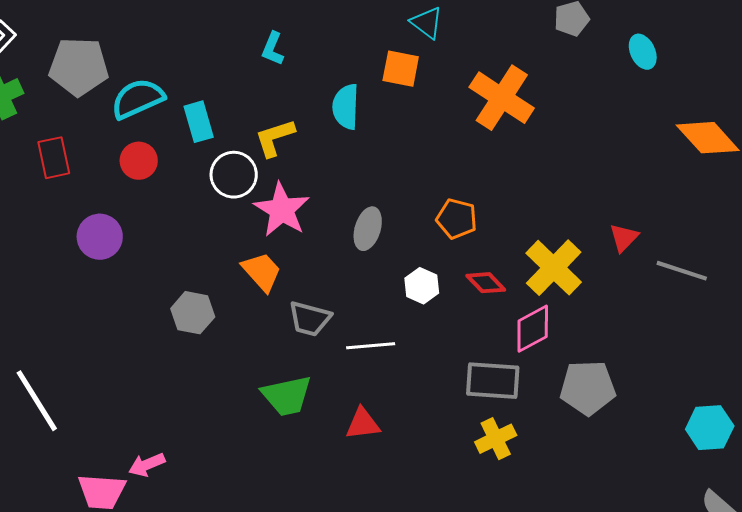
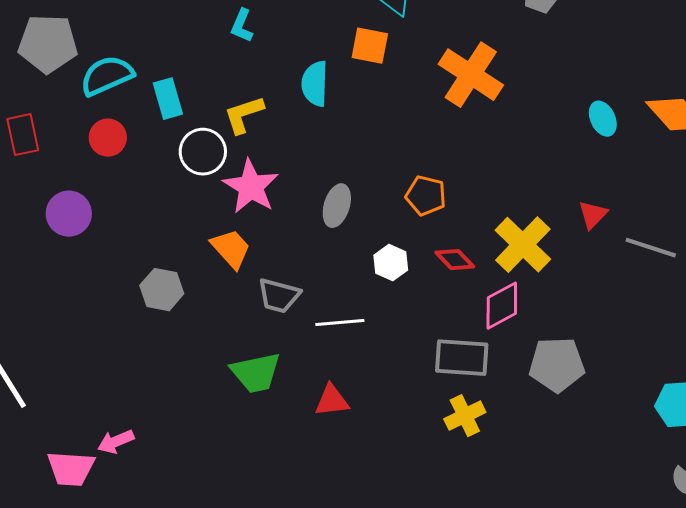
cyan ellipse: (643, 52) -> (603, 119), moved

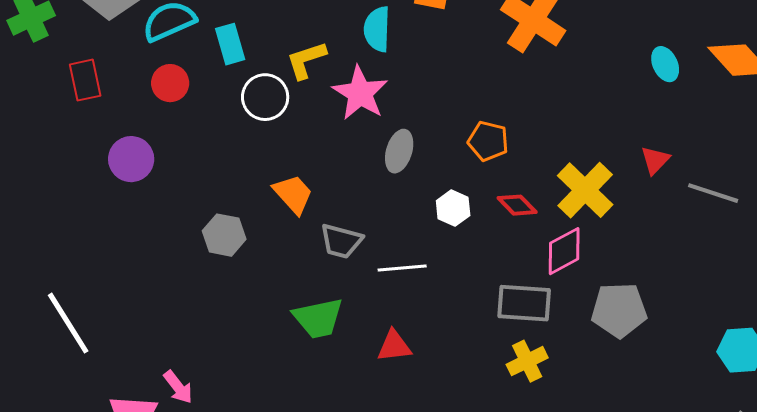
pink star: (251, 187) -> (360, 93), moved
pink arrow: (116, 442) -> (178, 387), turned -105

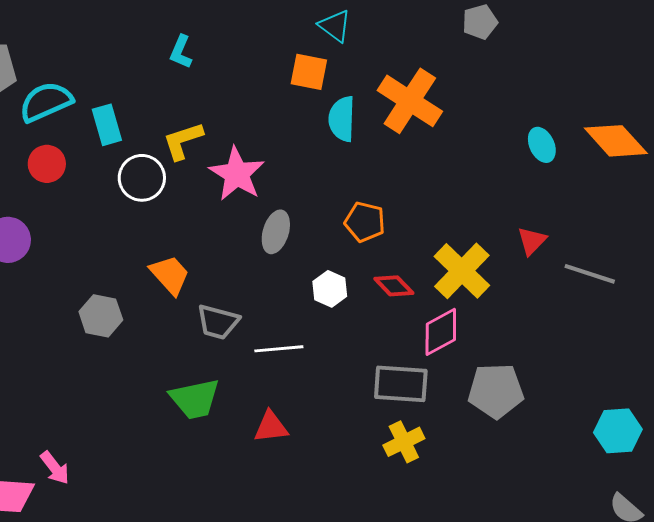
cyan semicircle: (377, 29) -> (342, 119), moved

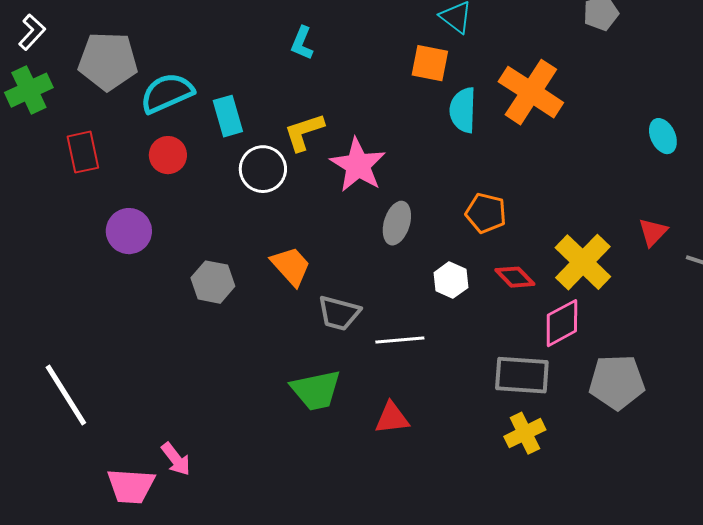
gray hexagon: (101, 316) -> (213, 282), moved

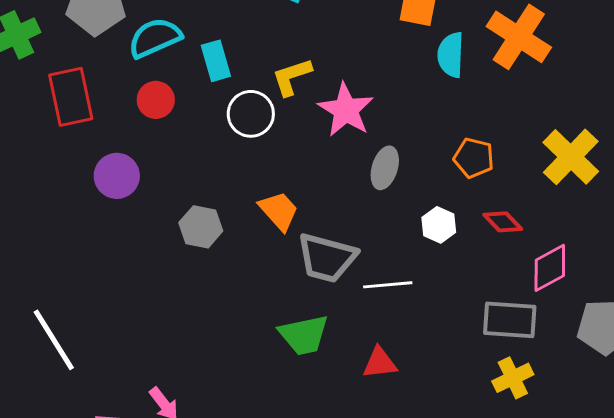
red rectangle: (83, 152) -> (71, 97), size x1.4
yellow cross: (583, 262) -> (571, 157), moved
gray trapezoid: (339, 313) -> (327, 258), size x1.4

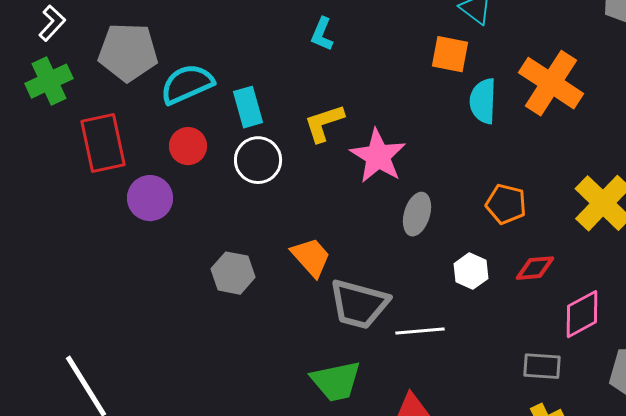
white circle: (251, 114) -> (258, 160), moved
purple circle: (117, 176) -> (150, 198), moved
red diamond: (503, 222) -> (535, 268), turned -51
gray rectangle: (510, 320) -> (542, 366), size x0.7

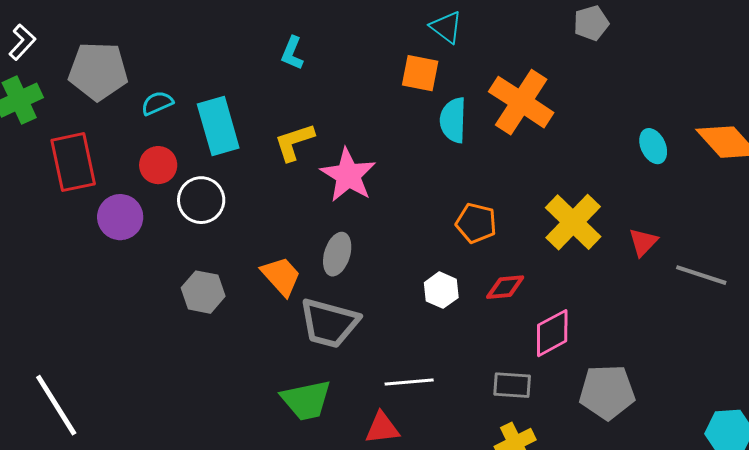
cyan semicircle: (187, 84) -> (157, 103), size x0.6
cyan rectangle: (248, 107) -> (218, 126), size x1.4
white circle: (258, 160) -> (201, 200), moved
gray ellipse: (417, 214) -> (337, 254), moved
white line: (420, 331) -> (409, 382), moved

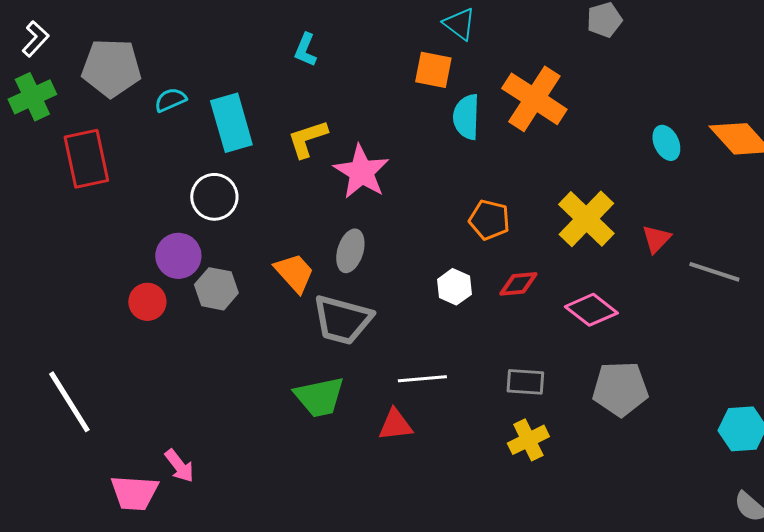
red circle: (158, 165) -> (147, 302), moved
purple circle: (120, 217) -> (178, 256), moved
pink diamond: (552, 333) -> (591, 310), moved, turned 66

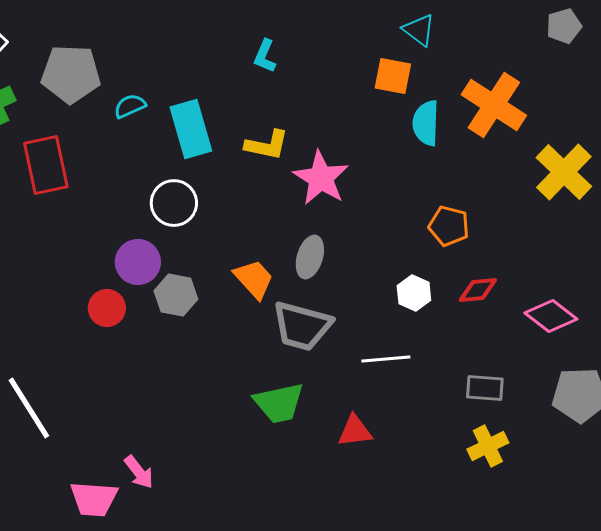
yellow L-shape: (307, 139) -> (267, 145), turned -150
yellow cross: (586, 219) -> (564, 172), moved
white line: (422, 379) -> (386, 359), moved

